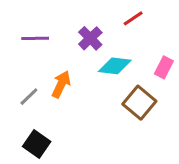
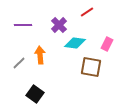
orange arrow: (61, 84) -> (40, 55), turned -30
brown square: (139, 103) -> (91, 67), turned -30
black square: (37, 144) -> (35, 94), moved

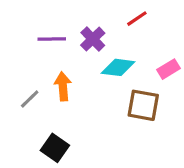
purple line: (23, 25) -> (52, 39), moved
pink rectangle: (107, 44) -> (169, 69), turned 32

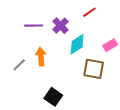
cyan diamond: (118, 67) -> (77, 44), turned -40
black square: (55, 148) -> (53, 97), moved

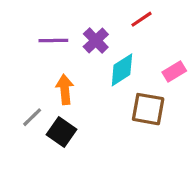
gray line: (19, 65) -> (32, 117), moved
black square: (53, 97) -> (62, 132), moved

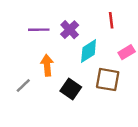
red line: (142, 19) -> (111, 20), moved, turned -63
black square: (62, 132) -> (71, 89), moved

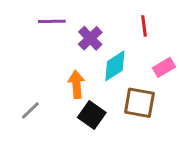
purple line: (39, 30) -> (52, 21), moved
orange arrow: (47, 65) -> (76, 84), moved

